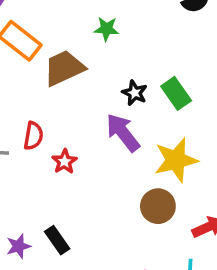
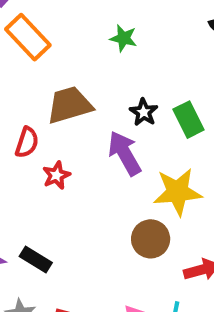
brown trapezoid: (64, 68) -> (69, 105), moved
black rectangle: (57, 240) -> (36, 259), turned -32

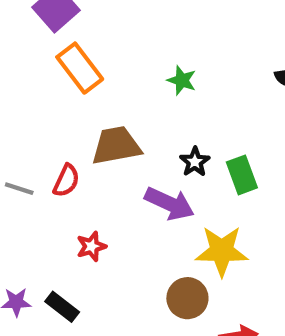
purple arrow: (124, 153) -> (169, 204), turned 138
red star: (56, 175) -> (91, 246), moved

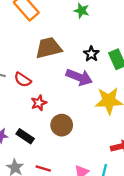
red semicircle: (66, 181) -> (23, 80), moved, turned 102
brown circle: (187, 298) -> (62, 125), moved

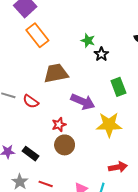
black star: (91, 54) -> (101, 54), moved
red star: (39, 103) -> (59, 125), moved

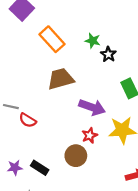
orange rectangle: (37, 35) -> (52, 39), moved
red semicircle: (31, 101) -> (28, 120), moved
red star: (59, 125) -> (90, 135), moved

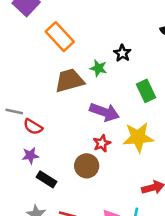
green star: (93, 41) -> (98, 68), moved
purple star: (15, 168) -> (30, 156), moved

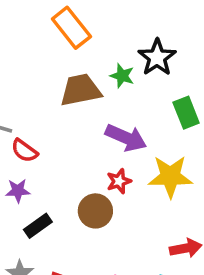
black star: (122, 53) -> (157, 57), size x1.5
black rectangle: (46, 179) -> (38, 226), turned -72

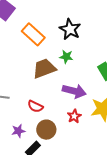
black star: (157, 57) -> (70, 29), moved
red semicircle: (25, 151) -> (35, 106), moved
brown circle: (95, 211) -> (46, 130), moved

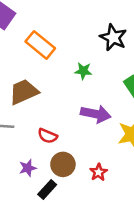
black star: (70, 29) -> (113, 37), moved
brown trapezoid: (44, 69) -> (24, 92), moved
red star: (74, 116) -> (99, 172), moved

